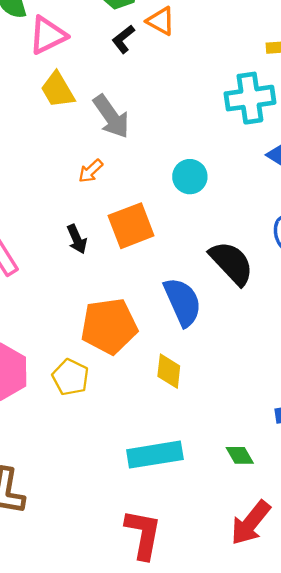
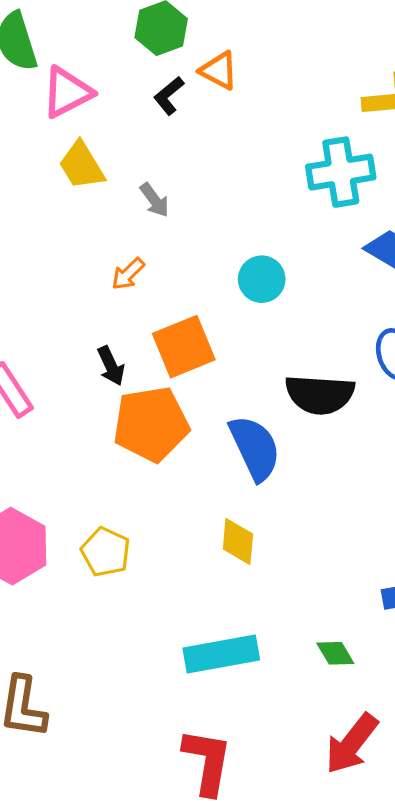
gray arrow: (111, 116) -> (155, 200), size x0.6
black semicircle: (232, 263) -> (320, 394), turned 138
orange pentagon: (109, 326) -> (151, 424), moved

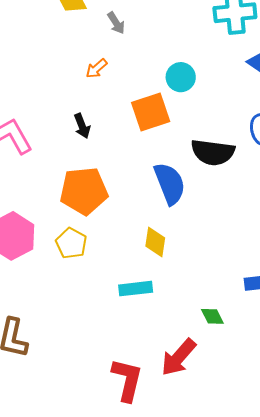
orange square: (184, 347) -> (151, 112), moved
orange pentagon: (151, 424) -> (84, 191), moved
cyan rectangle: (221, 654) -> (136, 289), moved, size x0.7
red arrow: (352, 744) -> (179, 357), moved

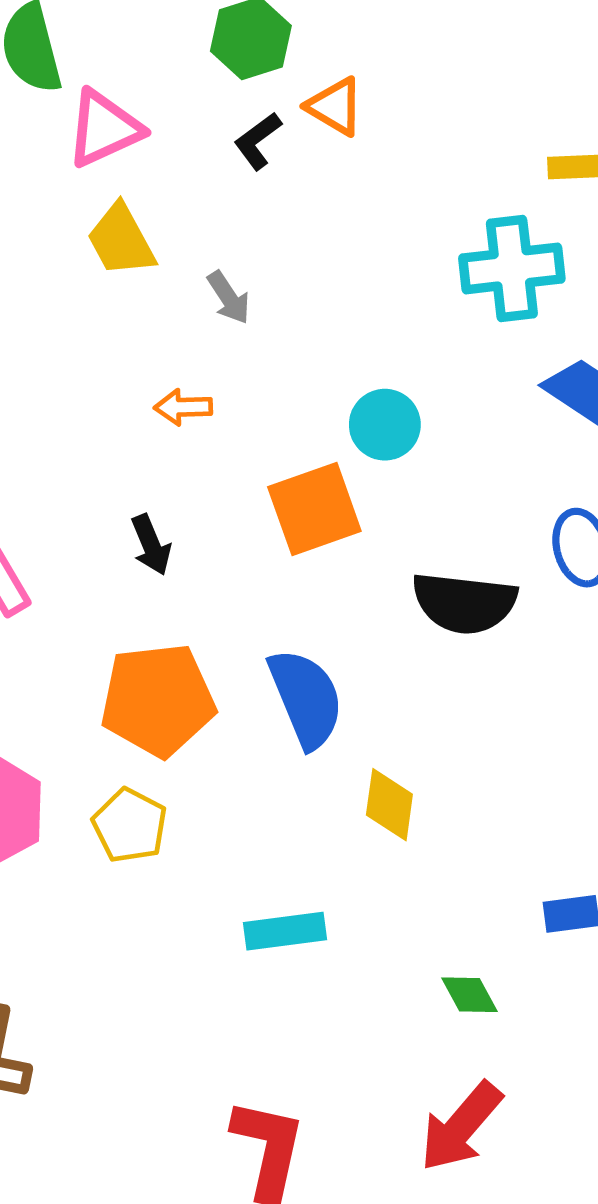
orange arrow: (96, 69) -> (183, 407), turned 40
blue semicircle: (170, 184) -> (306, 698), moved
yellow diamond: (155, 242) -> (389, 805), moved
red arrow: (179, 357) -> (461, 1127), moved

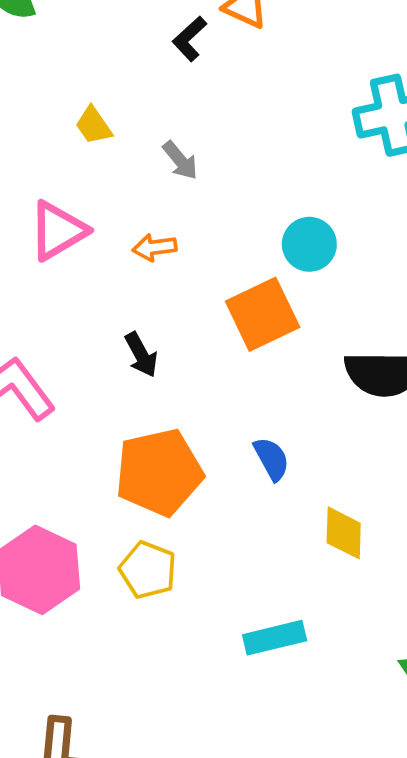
pink triangle: (104, 129) -> (58, 231), moved
yellow trapezoid: (121, 240) -> (94, 125), size x0.7
blue semicircle: (306, 698) -> (272, 459), size x0.6

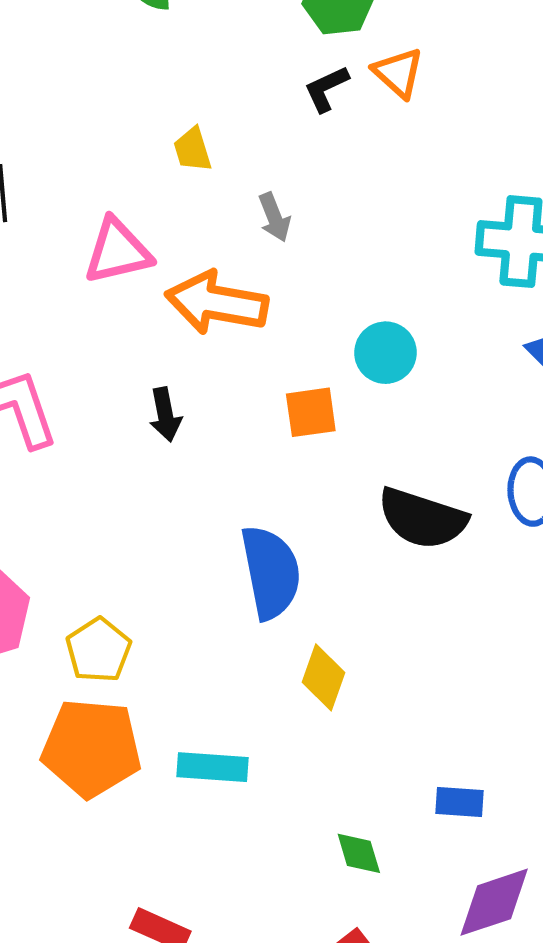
orange arrow: (155, 247) -> (217, 303), size x2.0
orange square: (263, 314) -> (311, 412), size x0.7
blue semicircle: (272, 459) -> (271, 572), size x1.8
orange pentagon: (159, 472) -> (91, 748), moved

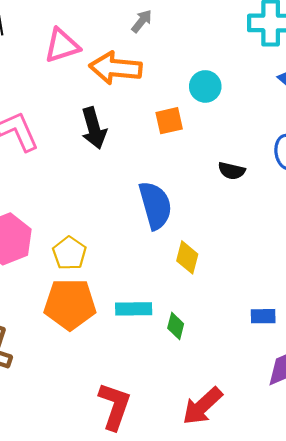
gray arrow: (274, 217) -> (142, 21), turned -115
black arrow: (165, 415) -> (94, 128), size x1.5
black semicircle: (422, 518) -> (232, 171), size x0.6
green diamond: (359, 853) -> (176, 326), moved, turned 36

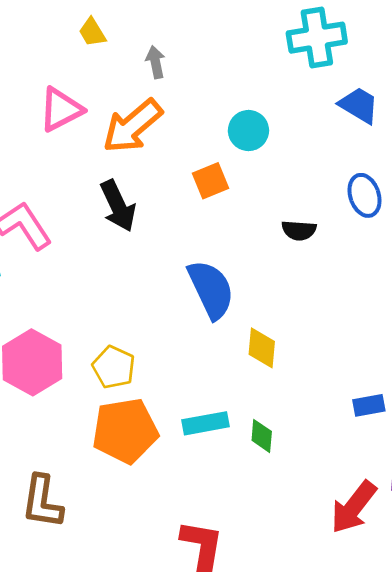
gray arrow: (142, 21) -> (156, 62), turned -40
orange arrow: (116, 68) -> (133, 126), turned -36
red arrow: (202, 406) -> (354, 507), moved

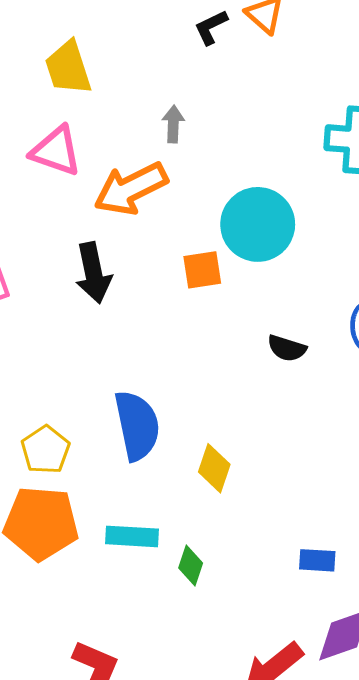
yellow trapezoid: (92, 32) -> (68, 68), moved, size x1.6
pink triangle: (61, 109) -> (56, 151), turned 33
cyan circle: (248, 131) -> (258, 224), size x1.6
blue semicircle: (211, 289) -> (137, 425), moved

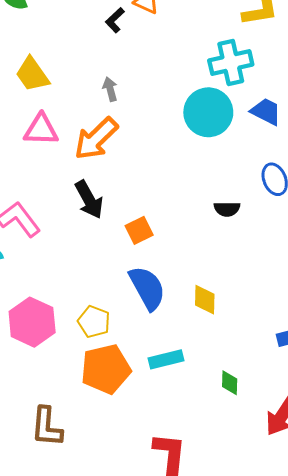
cyan circle: (258, 224) -> (208, 112), moved
orange square: (202, 270) -> (139, 230), moved
green diamond: (191, 565) -> (230, 383), moved

